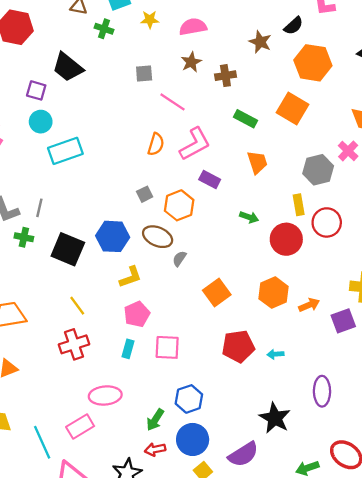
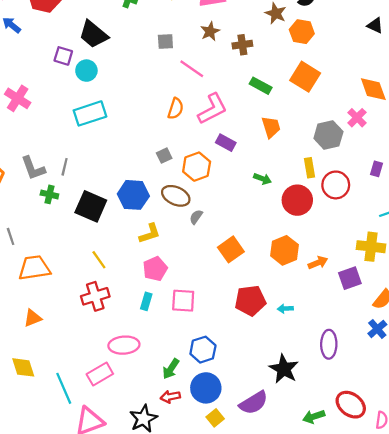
orange hexagon: (313, 63) -> (302, 32), moved, size x0.7
cyan circle: (41, 122) -> (86, 71), moved

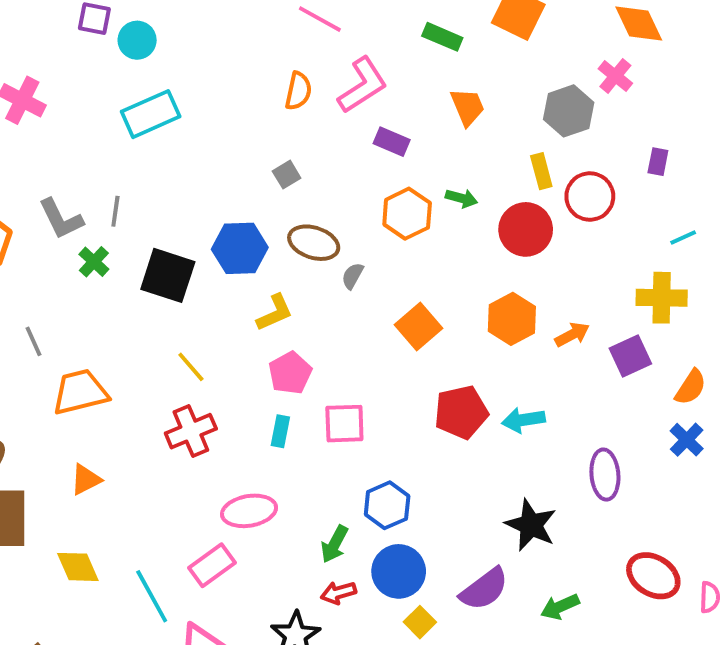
orange hexagon: (197, 167) -> (407, 214), moved
green cross: (49, 194) -> (94, 262), turned 36
cyan arrow: (285, 309) -> (523, 420), size x1.5
green arrow: (314, 417) -> (560, 607), moved

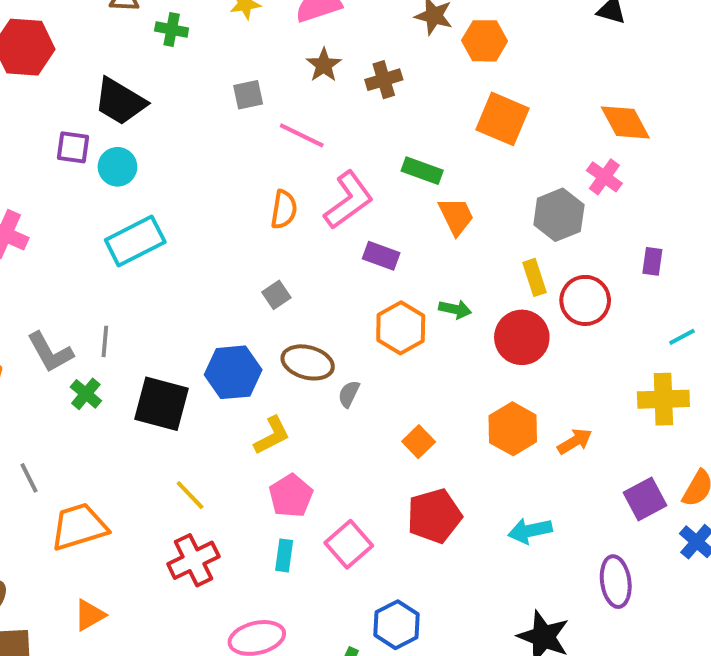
green rectangle: (442, 37) -> (422, 171), moved
orange square: (419, 326) -> (419, 442), size x0.7
purple square: (630, 356) -> (645, 499), moved
red pentagon: (461, 412) -> (434, 516), moved
pink square: (344, 424) -> (349, 544), turned -36

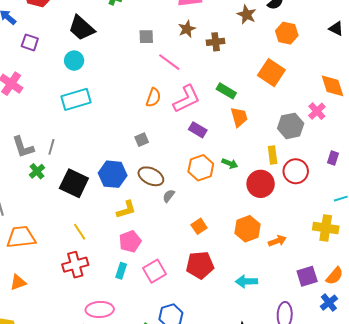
orange hexagon: (485, 41) -> (287, 33), moved
purple square: (73, 147) -> (30, 42), moved

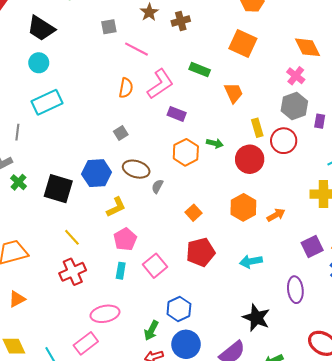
orange trapezoid: (239, 117) -> (234, 93), moved
gray hexagon: (291, 126) -> (294, 106), moved
gray line: (51, 147) -> (17, 132), moved

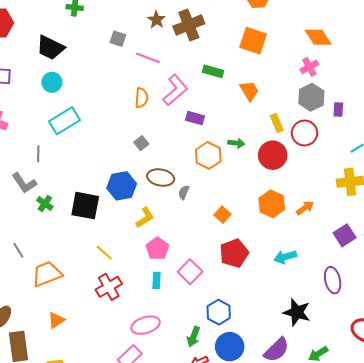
brown cross: (181, 21) -> (189, 25), size x1.6
gray square: (109, 27) -> (118, 39), turned 35
pink cross: (296, 76) -> (309, 67), turned 30

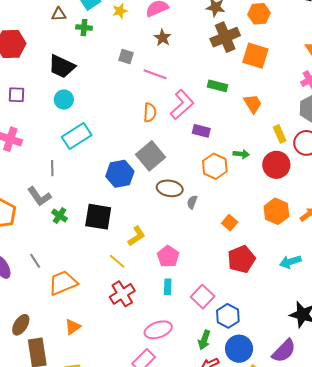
brown cross: (189, 25) -> (225, 37), moved
gray square: (141, 143) -> (150, 156), size x2.0
blue hexagon: (122, 186) -> (120, 174), moved
yellow L-shape: (145, 218) -> (137, 236), moved
pink square: (190, 272) -> (203, 297), moved

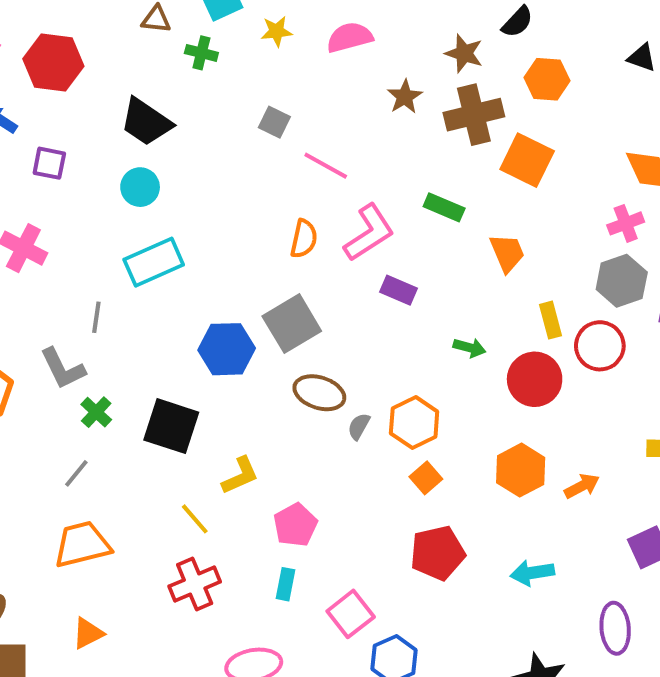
brown star: (163, 38) -> (405, 97), moved
orange hexagon: (215, 166) -> (414, 423), moved
gray line: (35, 261) -> (76, 473), moved, turned 63

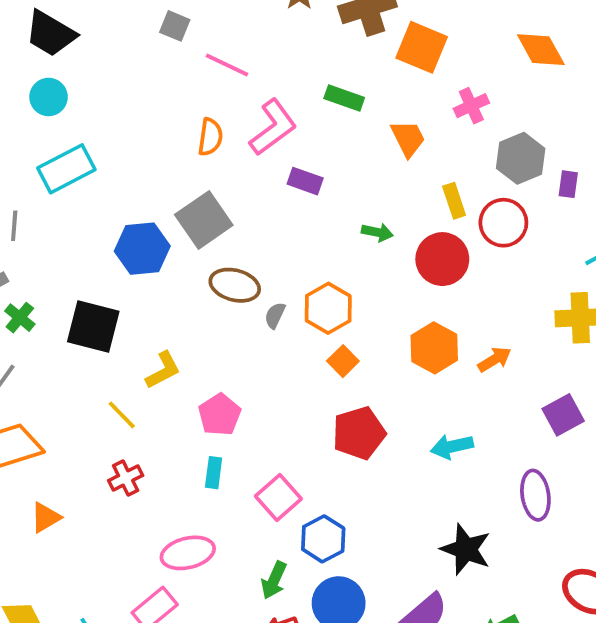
pink cross: (626, 223) -> (471, 106), moved
red cross: (195, 584) -> (126, 478), size x0.7
orange triangle: (88, 633) -> (45, 517), moved

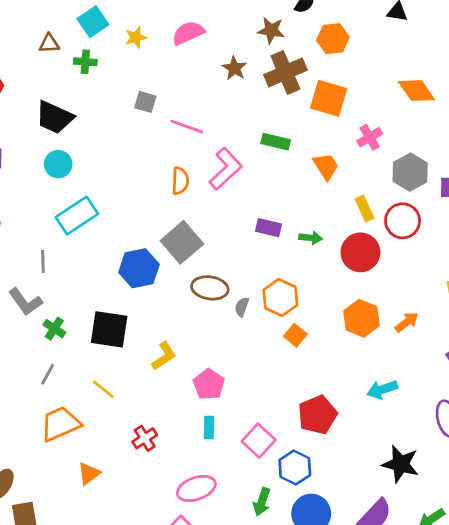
purple rectangle: (305, 181) -> (269, 228), moved
yellow line: (122, 415) -> (103, 389), moved
red pentagon: (359, 433) -> (318, 415), moved

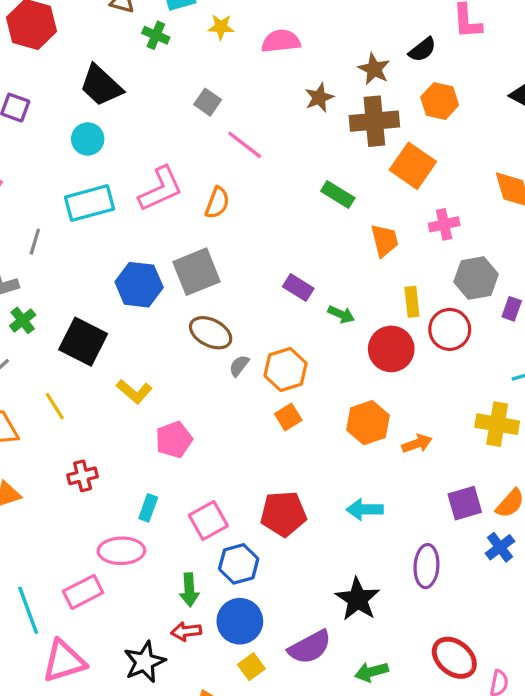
pink L-shape: (226, 169) -> (161, 189), moved
yellow L-shape: (164, 356) -> (134, 391), turned 56
cyan rectangle: (209, 427) -> (148, 508), moved
green arrow: (262, 502) -> (189, 590), turned -40

